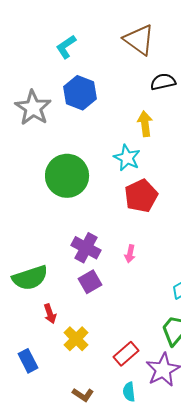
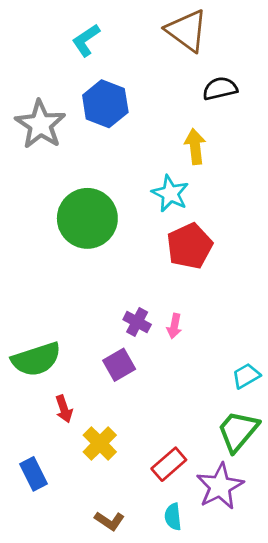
purple cross: (86, 248) -> (137, 322), moved, size x0.7

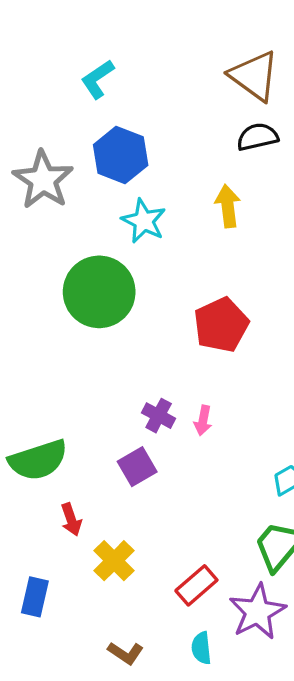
brown triangle: (187, 31) -> (254, 76), moved
cyan star: (170, 194) -> (144, 221), moved
blue rectangle: (33, 474) -> (35, 597), turned 40

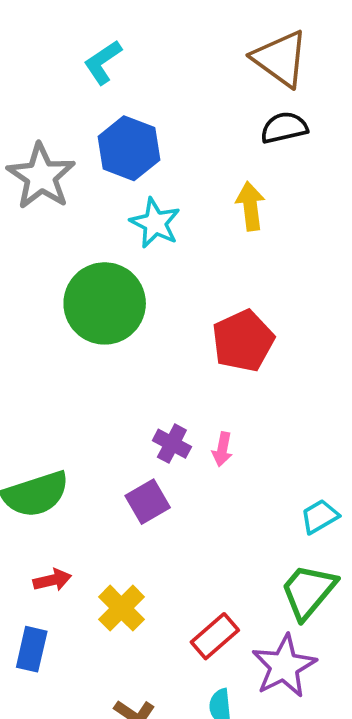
red arrow: (71, 519) -> (52, 580), moved, turned -84

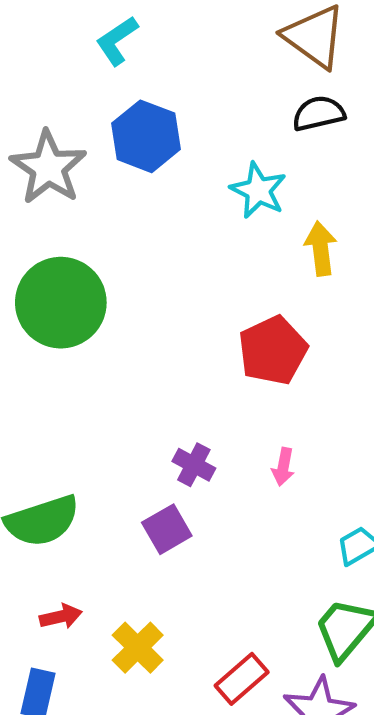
yellow arrow: (250, 206) -> (321, 249), moved
cyan star: (155, 223) -> (258, 190), moved
green circle: (105, 303) -> (61, 303), moved
pink arrow: (222, 449) -> (283, 467), moved

